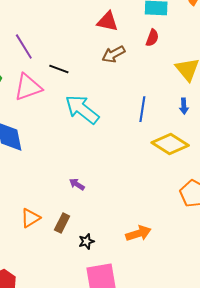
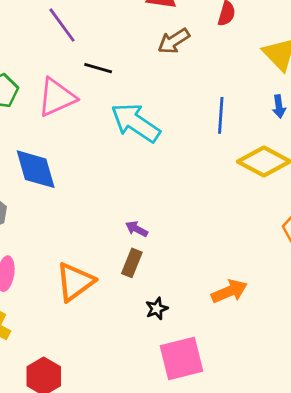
purple line: (24, 47) -> (62, 25), moved
orange triangle: (30, 218) -> (75, 282), size x1.4
brown rectangle: (62, 223) -> (132, 263), moved

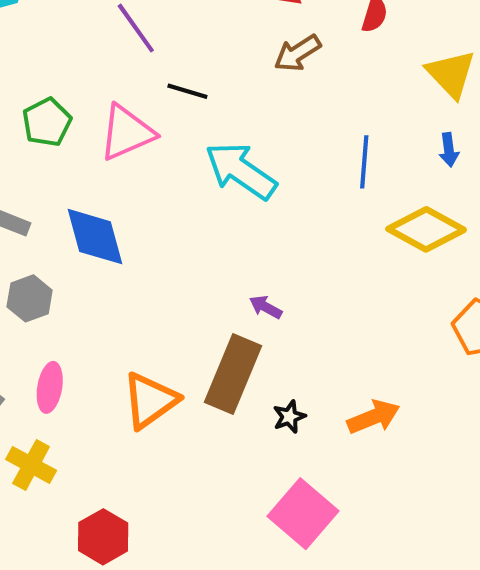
purple arrow: (137, 229) -> (266, 307), moved
brown rectangle: (132, 263) -> (233, 374), size x1.8
black star: (157, 309) -> (289, 417), moved
pink square: (181, 359) -> (303, 514), turned -36

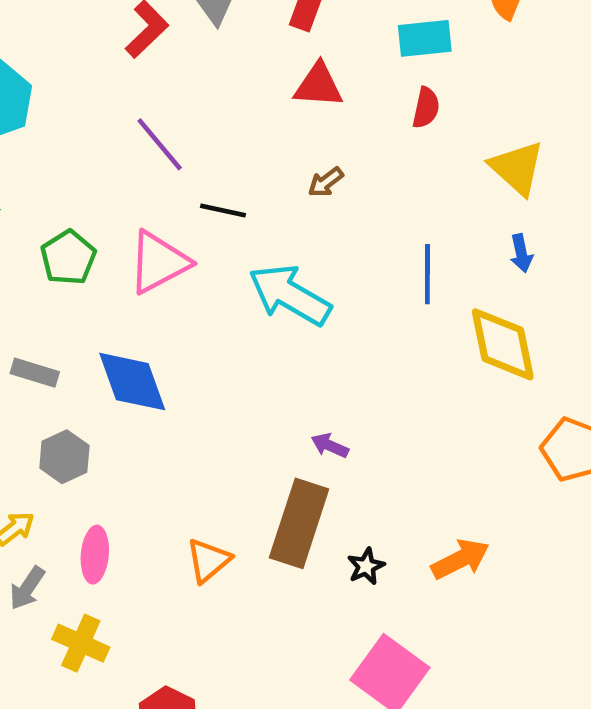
brown arrow: (297, 53) -> (326, 182), moved, size x0.7
yellow diamond: (426, 229) -> (503, 344), turned 54
orange triangle: (150, 400) -> (208, 560), size x0.7

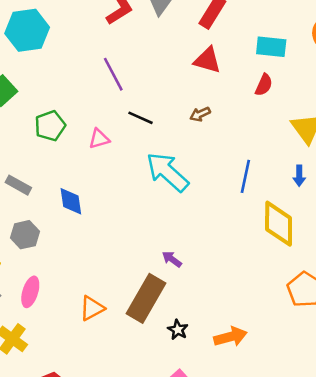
pink triangle: (159, 262) -> (99, 139), size x0.6
blue diamond: (132, 382) -> (71, 201), size x0.7
black star: (366, 566) -> (178, 330), turned -30

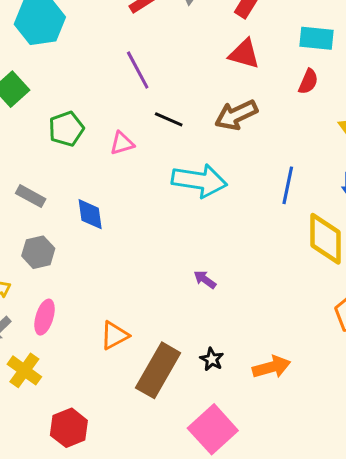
brown arrow: (200, 114) -> (236, 115), size x1.8
cyan arrow: (167, 172) -> (199, 181), turned 147
brown rectangle: (146, 298) -> (158, 370), moved

